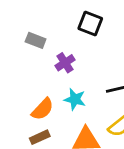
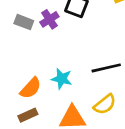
purple cross: (65, 63) -> (49, 19), moved

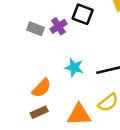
cyan star: (62, 79) -> (74, 67), moved

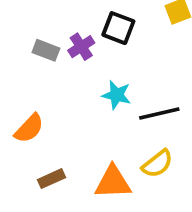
cyan star: (74, 67) -> (117, 95), moved
orange semicircle: (42, 88) -> (29, 128), moved

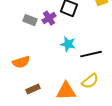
orange semicircle: (29, 128) -> (21, 62), turned 30

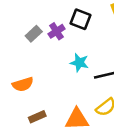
gray rectangle: (30, 20) -> (34, 34), turned -64

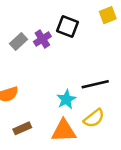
cyan star: (79, 63) -> (66, 99), moved, turned 30

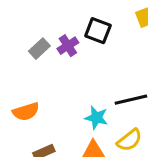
cyan star: (66, 99) -> (96, 118), turned -30

